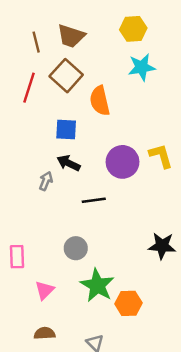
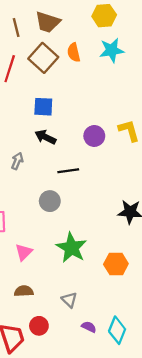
orange semicircle: (100, 101) -> (74, 52), moved, size x0.7
purple circle: (122, 162) -> (94, 136), size x0.7
gray arrow: (46, 181) -> (17, 161), moved
gray circle: (76, 248) -> (50, 201), moved
orange hexagon: (128, 303) -> (116, 264), moved

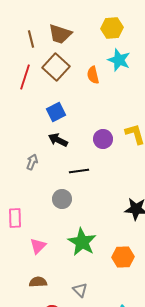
cyan star: (112, 50) -> (119, 60), turned 30
orange semicircle: (74, 52) -> (93, 75), moved
blue square: (43, 107) -> (56, 112), turned -30

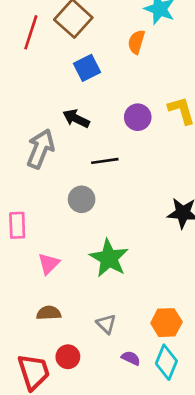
orange semicircle: (93, 75) -> (136, 42), moved, turned 30
blue square: (56, 112) -> (87, 68), moved
gray arrow: (32, 162) -> (40, 149), size x1.8
orange hexagon: (123, 257) -> (166, 323), moved

